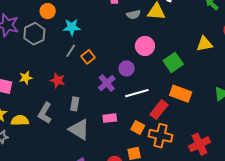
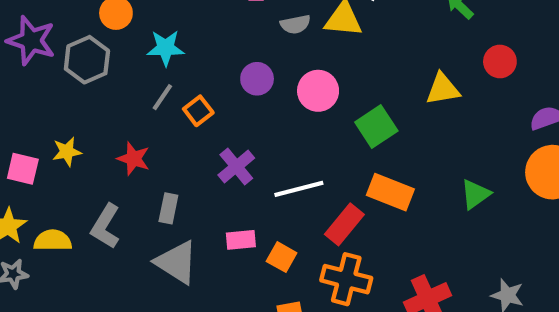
purple circle: (127, 68) -> (257, 79), moved
orange square: (138, 127) -> (282, 257), moved

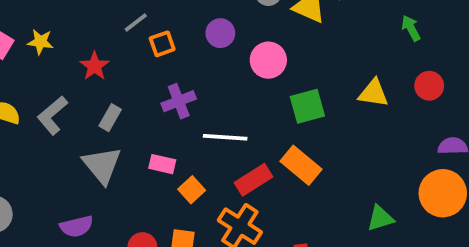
green triangle: (475, 194) -> (380, 218), moved

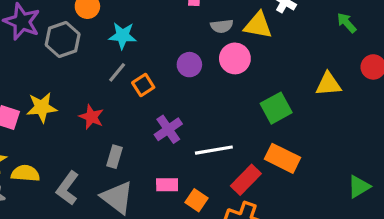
yellow star: (40, 42) -> (42, 107), size x1.4
pink circle: (268, 60) -> (235, 58), moved
gray L-shape: (52, 115) -> (68, 188), moved

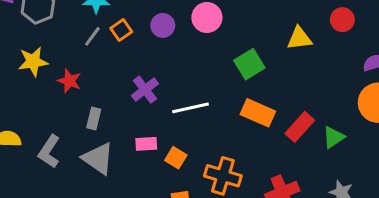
orange square: (143, 85) -> (121, 30), moved
yellow star: (42, 107) -> (33, 62), moved
red rectangle: (246, 180) -> (300, 127), moved

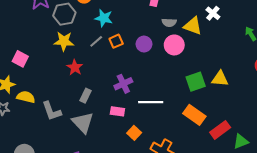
yellow triangle: (299, 38) -> (220, 79), moved
yellow star: (33, 62) -> (64, 41), moved
pink rectangle: (146, 144) -> (117, 111), moved
gray L-shape: (49, 151) -> (52, 111), turned -65

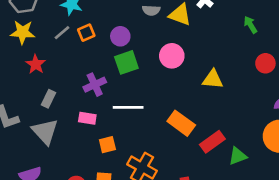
pink circle: (174, 45) -> (172, 56), moved
green square: (196, 82) -> (126, 62), moved
orange square: (134, 133) -> (107, 145), turned 32

